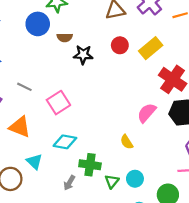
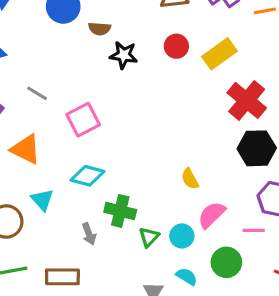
pink semicircle: (147, 113) -> (212, 215), moved
yellow semicircle: (127, 142) -> (190, 179), moved
gray arrow: (69, 183) -> (89, 234), turned -56

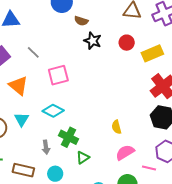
cyan circle: (182, 236) -> (55, 174), moved

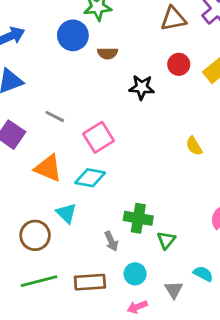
black star: (93, 41) -> (142, 87), moved
cyan diamond: (53, 111) -> (90, 178), moved
yellow semicircle: (116, 127) -> (194, 146), moved

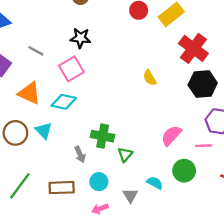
black star: (142, 87) -> (80, 38), moved
brown circle: (35, 235) -> (15, 133), moved
green line: (39, 281) -> (20, 186), turned -40

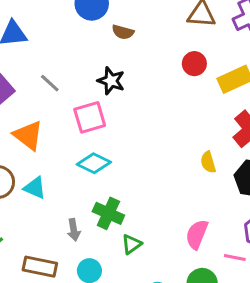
yellow semicircle: (150, 78) -> (208, 162), moved
cyan diamond: (64, 102) -> (94, 163), moved
cyan triangle: (44, 131) -> (35, 188), turned -36
pink semicircle: (171, 136) -> (197, 234), turned -35

